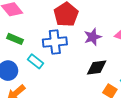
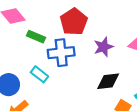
green rectangle: (15, 39) -> (36, 37), moved

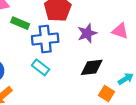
cyan rectangle: (39, 74) -> (41, 67), moved

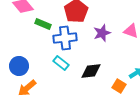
black diamond: (92, 67) -> (91, 71), moved

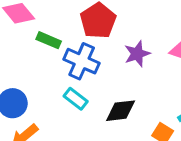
blue cross: (65, 38) -> (82, 61), turned 30

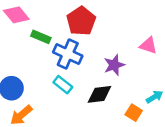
purple star: (137, 54) -> (114, 65), moved

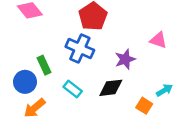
green rectangle: (41, 37) -> (44, 65), moved, turned 42
cyan rectangle: (63, 85) -> (73, 89), moved

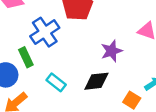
blue cross: (80, 48) -> (45, 32), moved, turned 32

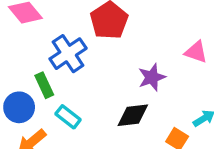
cyan rectangle: (56, 82) -> (68, 117), moved

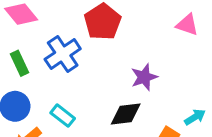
pink triangle: (196, 52) -> (187, 25), moved
green rectangle: (44, 85) -> (20, 63), moved

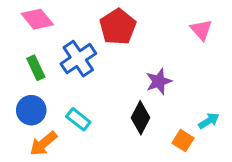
pink triangle: (187, 25) -> (201, 30), turned 30
black diamond: (126, 114) -> (141, 118), turned -56

